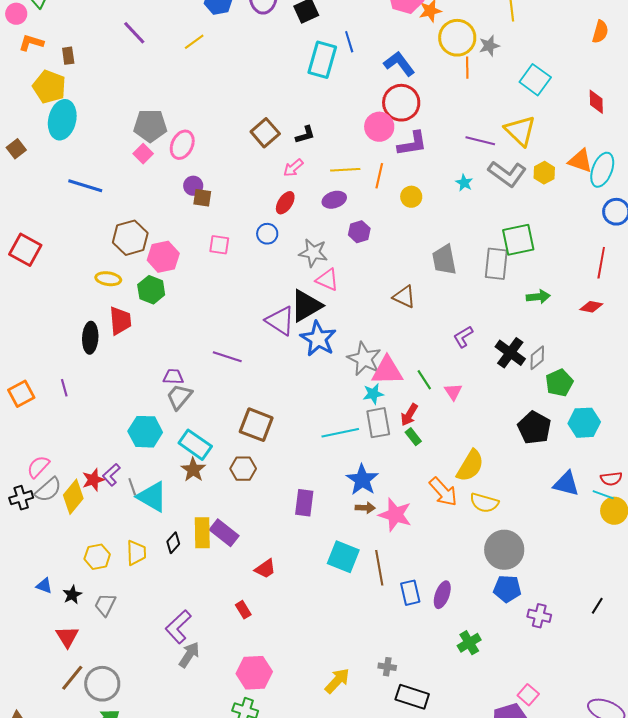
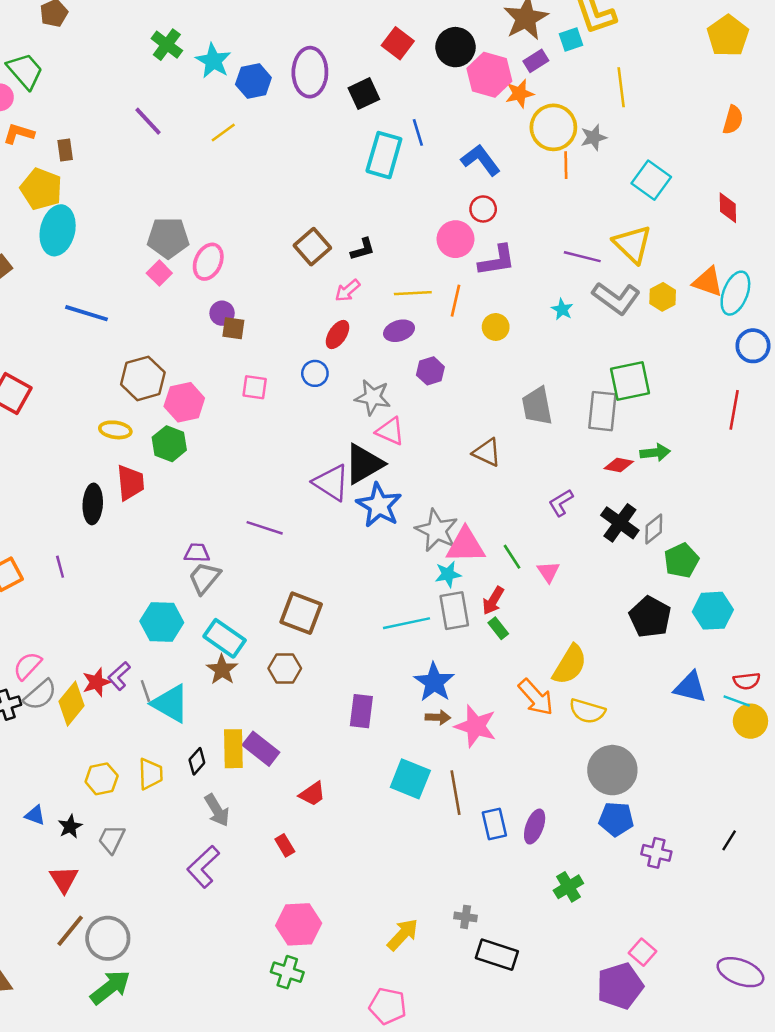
red circle: (401, 103) -> (483, 209), size x0.6
red diamond: (591, 307) -> (619, 465), moved
gray arrow: (189, 655) -> (217, 810), moved, turned 116

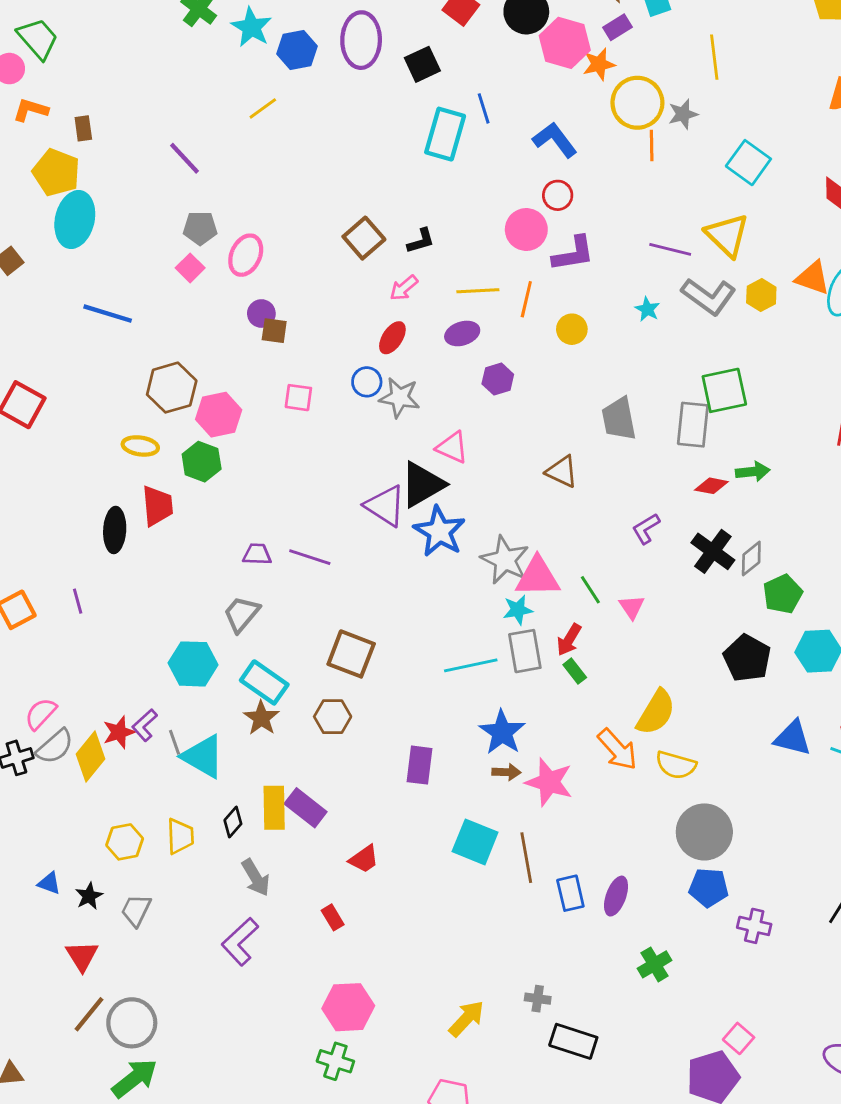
purple line: (148, 121) -> (184, 158), moved
gray pentagon: (168, 238) -> (200, 228), size x0.7
gray star: (373, 397) -> (400, 398), moved
purple trapezoid: (197, 553) -> (257, 554), moved

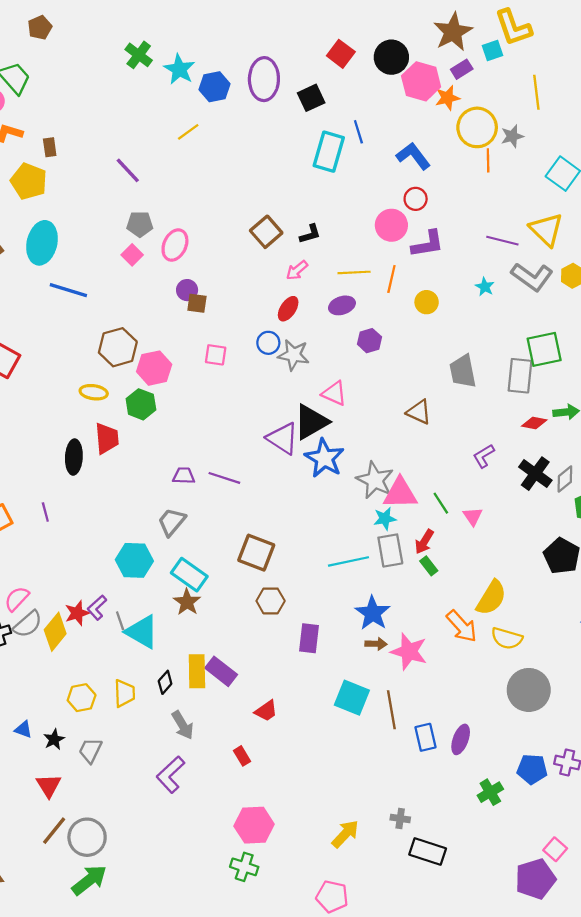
cyan ellipse: (75, 220) -> (42, 243), moved
brown hexagon: (333, 717) -> (271, 601), moved
blue pentagon: (709, 888) -> (532, 769), moved

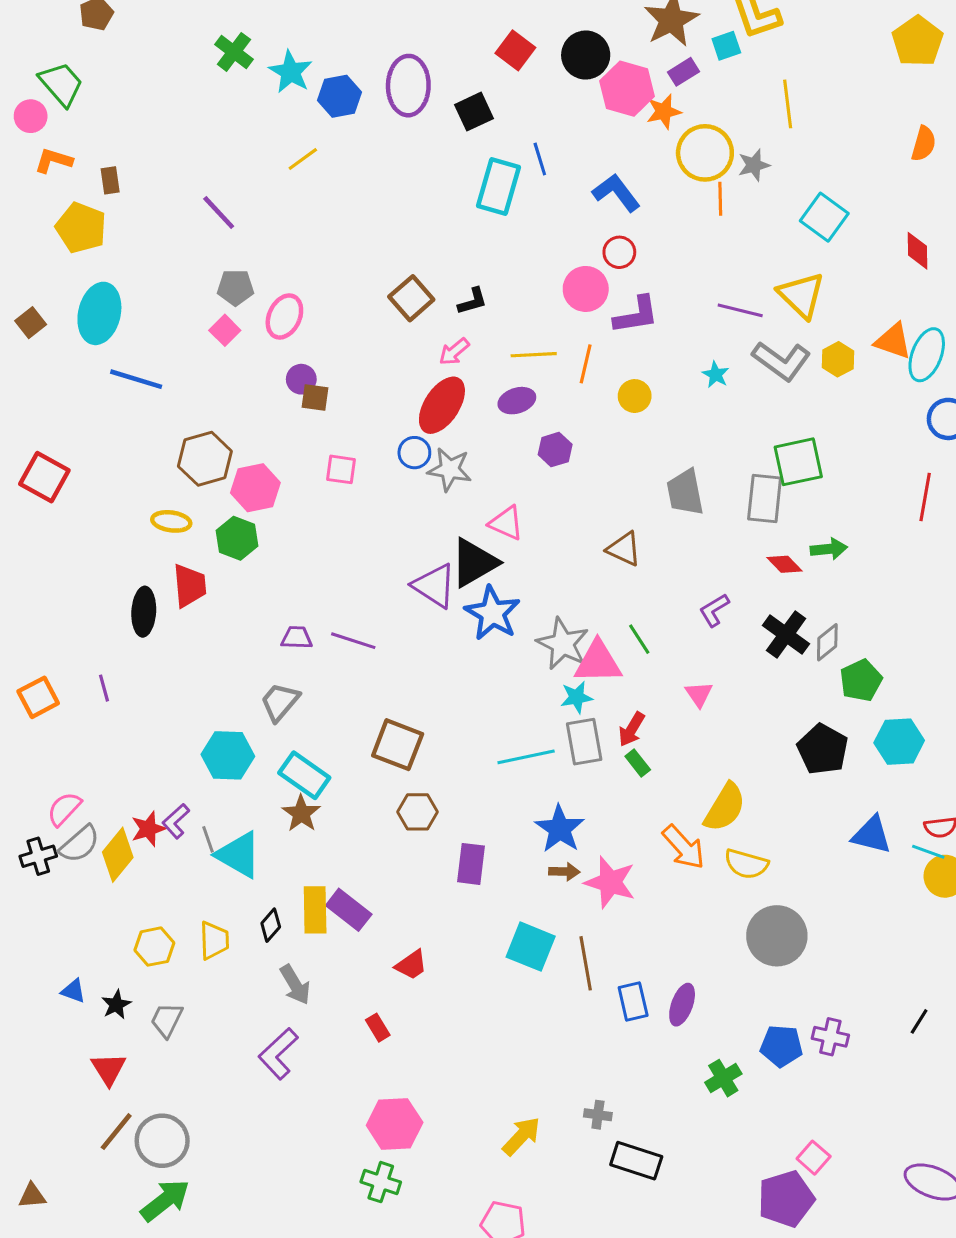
red ellipse: (288, 309) -> (442, 405), size x1.6
red diamond: (534, 423) -> (784, 564), turned 35
green line: (441, 503) -> (639, 639), moved

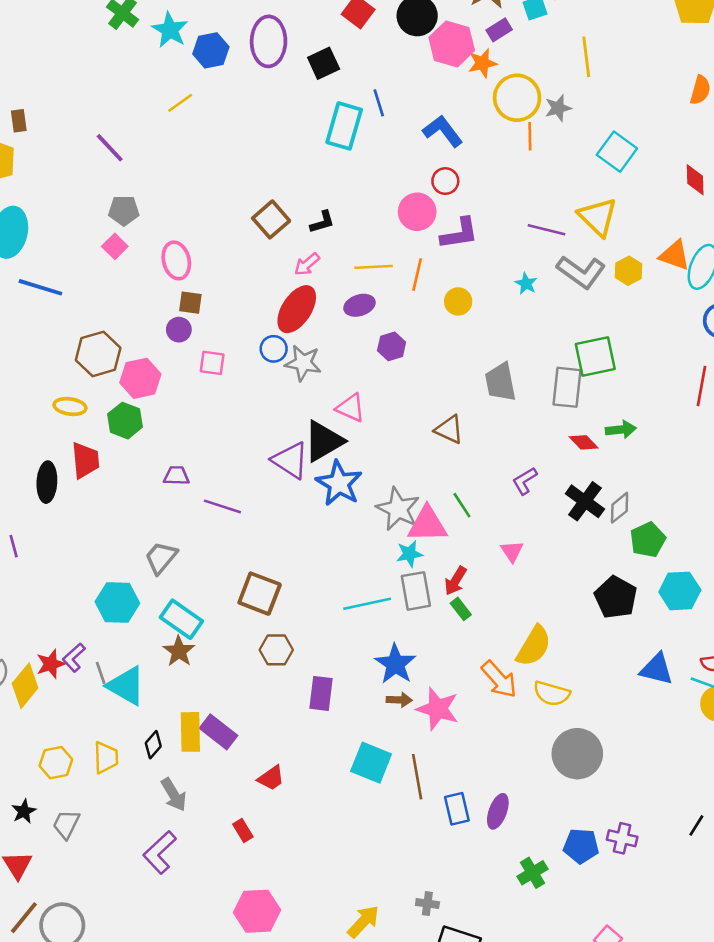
pink ellipse: (284, 316) -> (176, 260), moved, turned -39
purple circle: (301, 379) -> (179, 330), moved
purple trapezoid: (297, 638) -> (176, 476), moved

